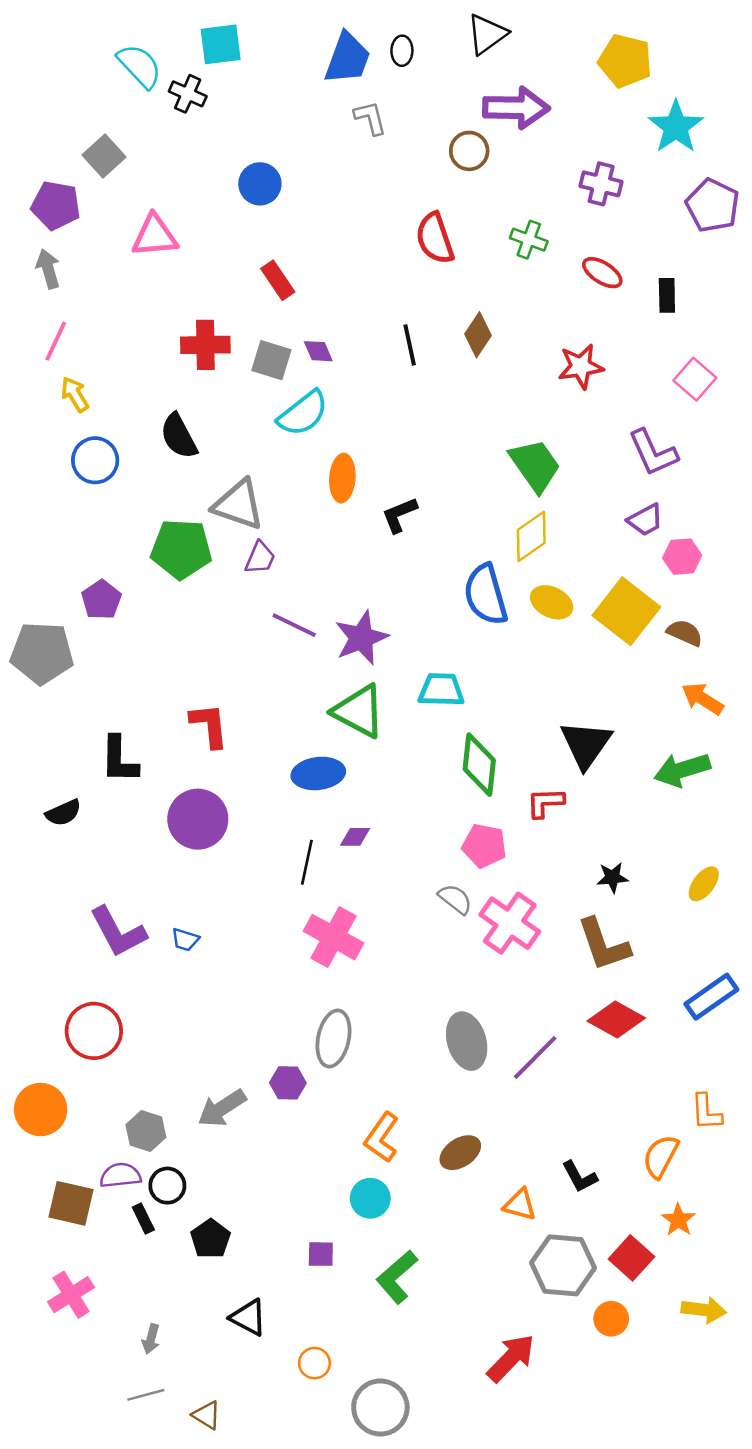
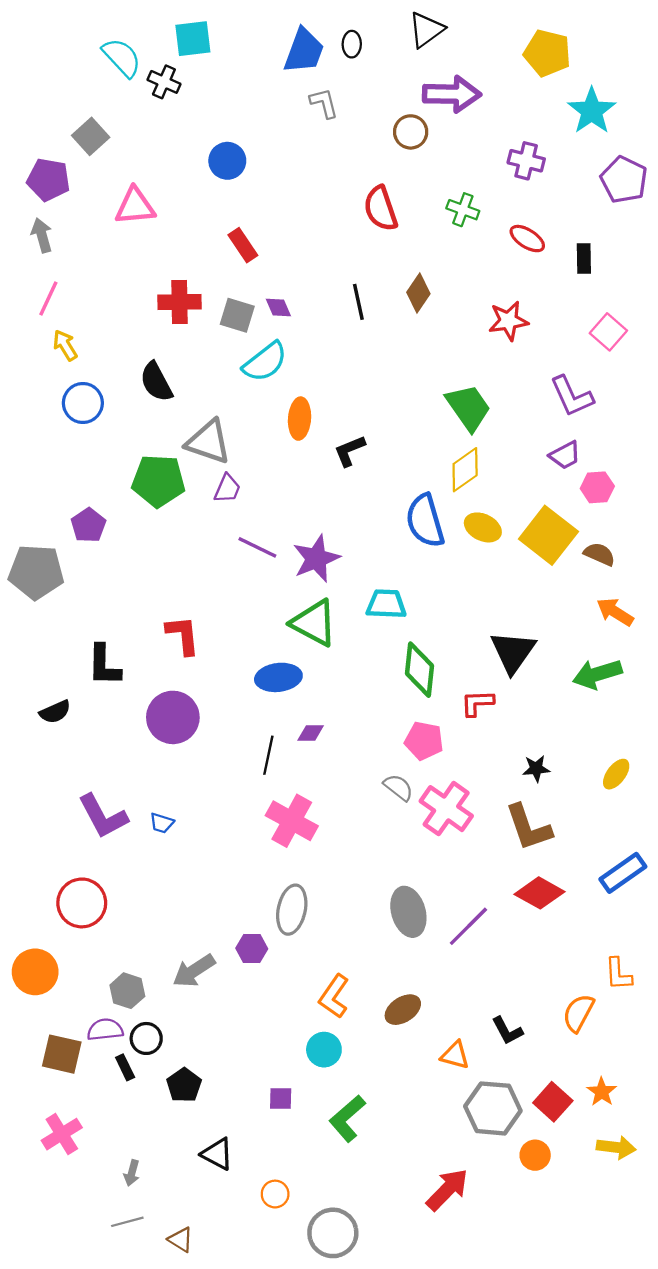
orange star: (678, 1220) -> (602, 1092), moved

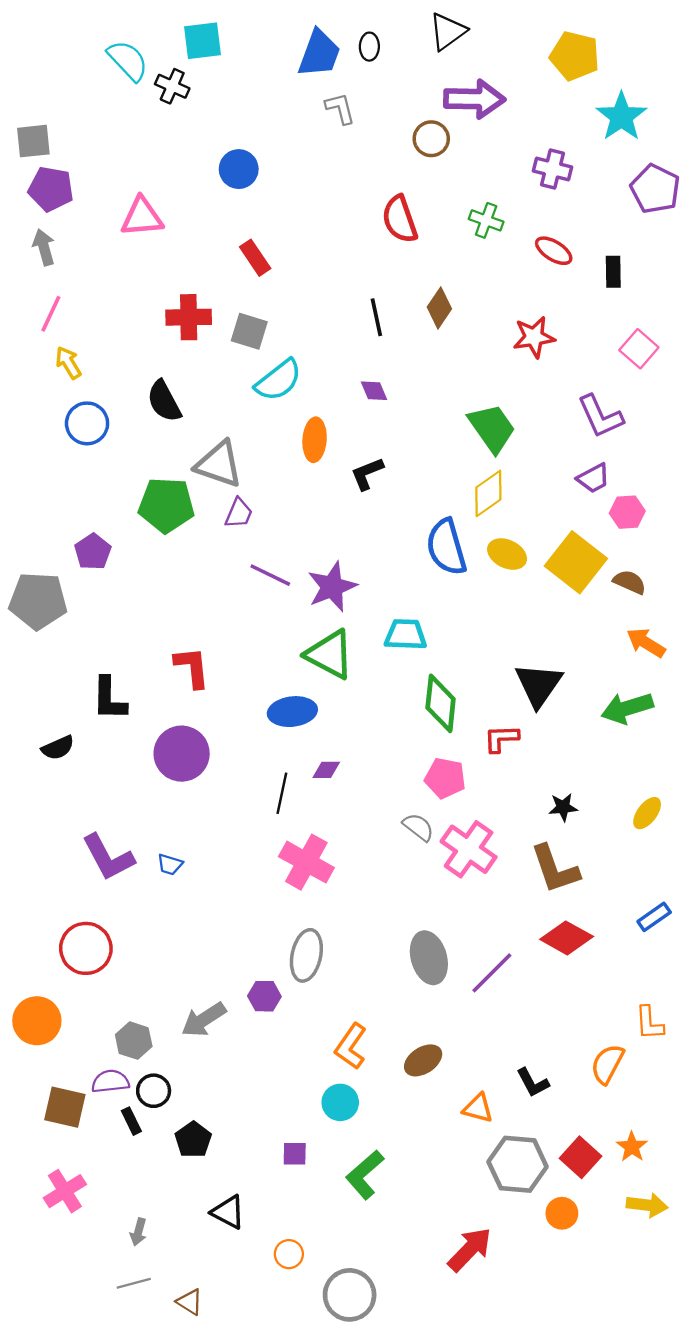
gray square: (91, 136) -> (33, 141), moved, turned 36
purple diamond: (278, 307) -> (374, 391), moved
blue rectangle: (623, 873) -> (654, 917), size x0.7

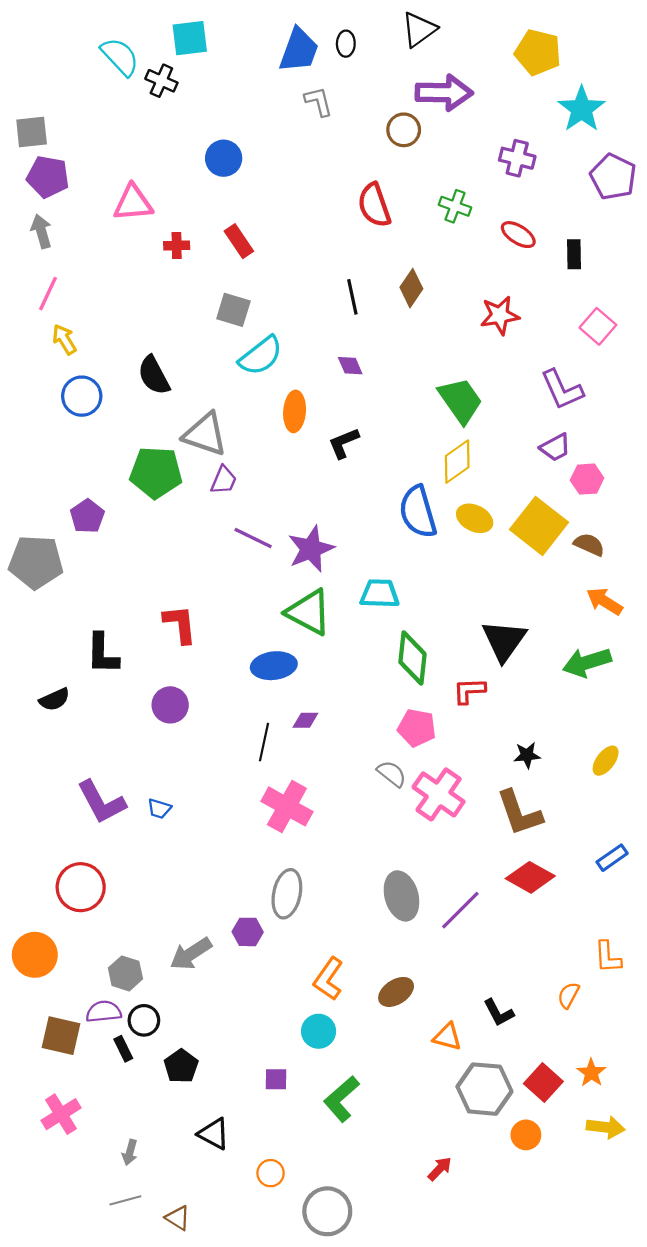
red cross: (189, 317) -> (177, 246), moved, size x0.6
purple circle: (182, 754) -> (170, 705), size x0.7
orange semicircle: (607, 1064) -> (568, 995), size x0.7
red arrow: (470, 1249) -> (440, 1169), size x0.6

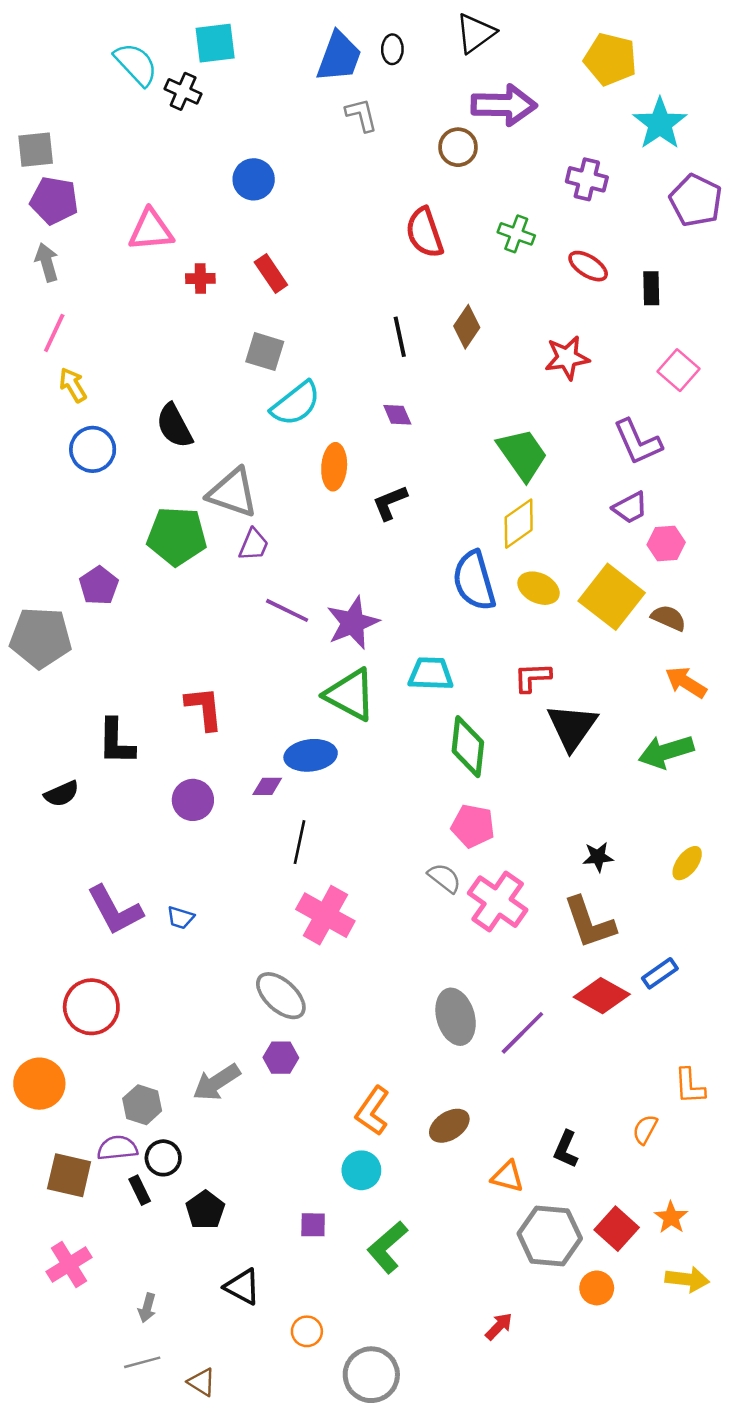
red L-shape: (469, 691) -> (532, 677), moved
purple diamond: (305, 720) -> (267, 786), moved
blue rectangle: (612, 858) -> (660, 973), moved
gray ellipse: (287, 894) -> (281, 996), moved, turned -60
black L-shape: (499, 1013) -> (566, 1149), turned 52

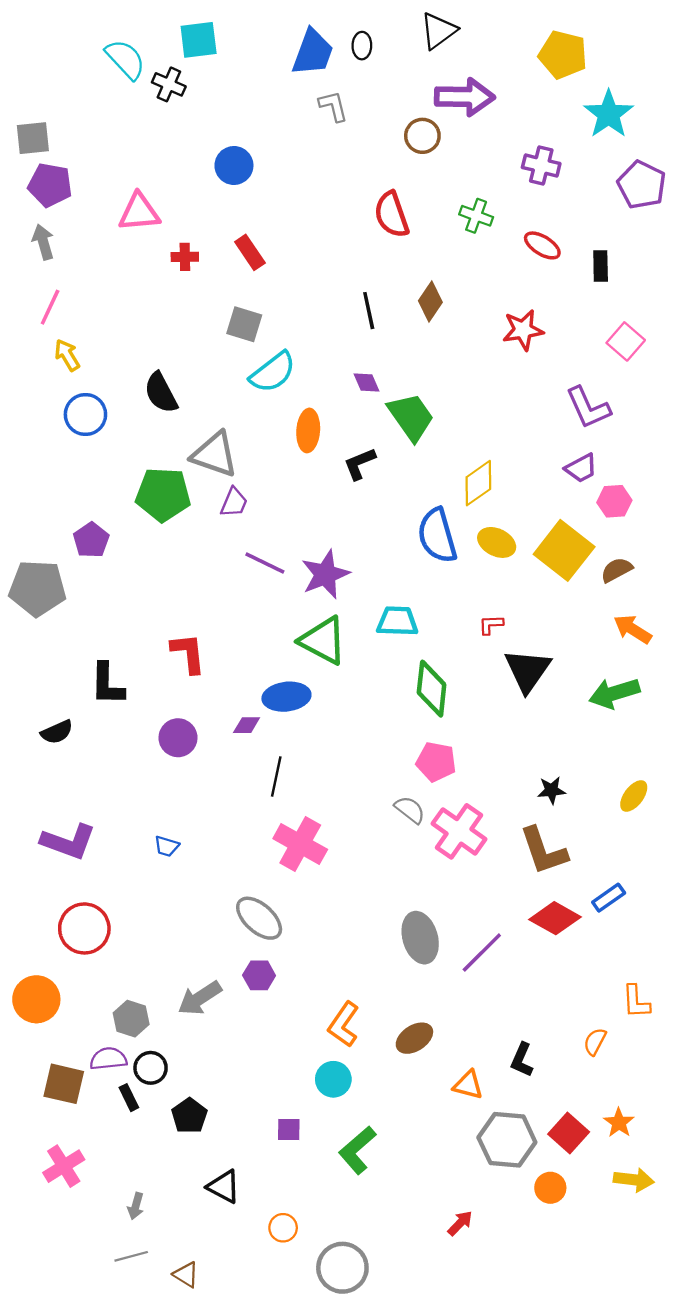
green trapezoid: (522, 454) -> (411, 417), moved
brown semicircle: (669, 618) -> (617, 570), turned -52
red L-shape: (532, 677) -> (491, 625), size x0.7
purple L-shape: (115, 910) -> (68, 842), moved, turned -42

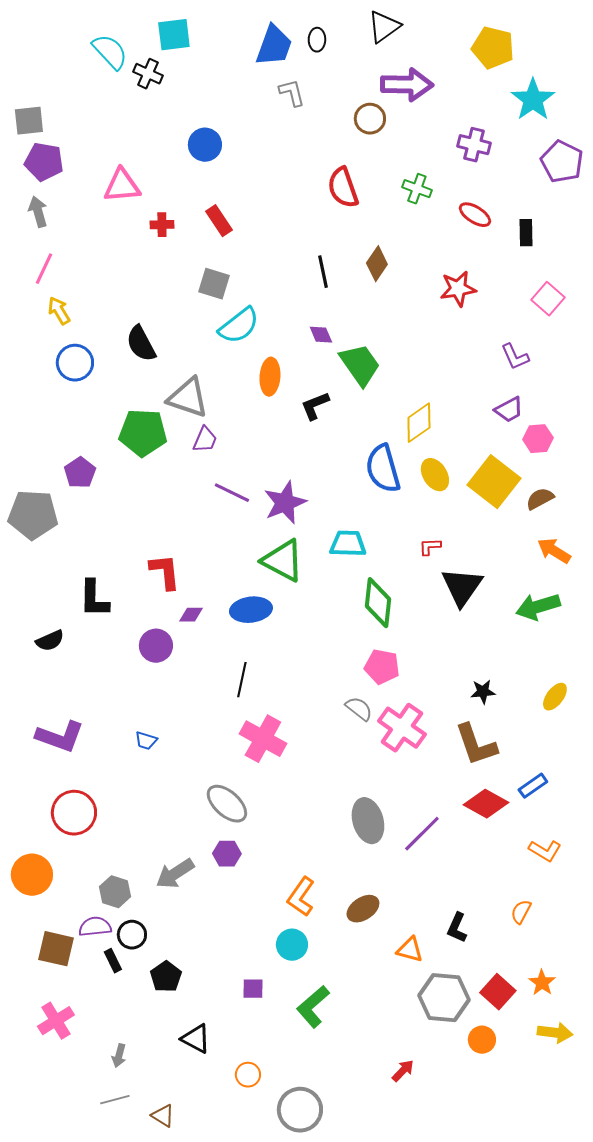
purple L-shape: (588, 408) -> (515, 357), size x0.7
yellow ellipse: (497, 542) -> (435, 475), turned 32
purple diamond: (247, 725) -> (191, 615), moved
orange L-shape: (636, 1002) -> (545, 851), moved, turned -56

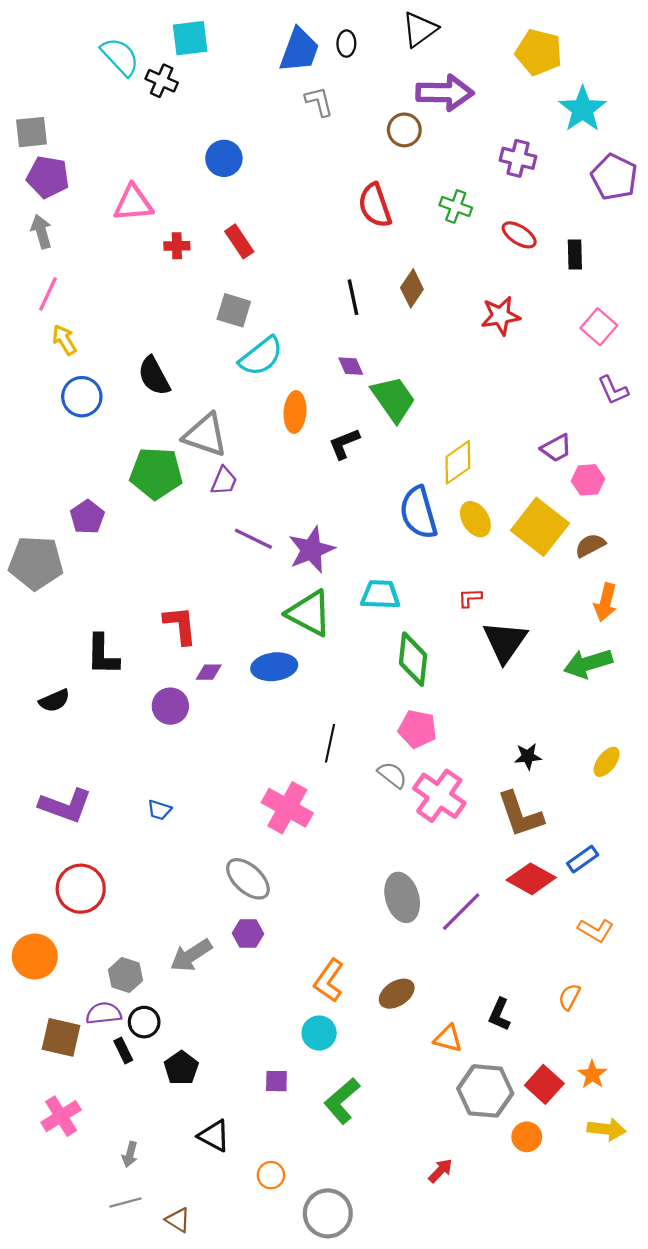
purple L-shape: (515, 357) -> (613, 390), moved
orange arrow: (554, 551) -> (605, 602), turned -108
black line: (242, 680) -> (330, 743), moved

